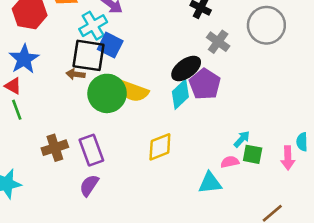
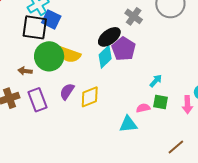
brown arrow: (75, 74) -> (25, 71), moved
cyan arrow: (242, 139) -> (156, 81), moved
purple semicircle: (89, 185) -> (67, 91), moved

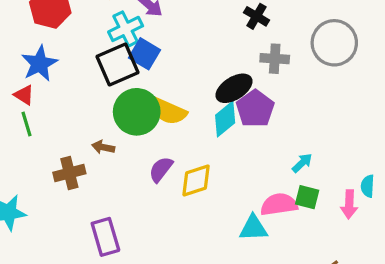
gray cross: (134, 16) -> (275, 59), turned -36
black square: (35, 27) -> (118, 65), turned -36
brown arrow: (25, 71) -> (103, 147), moved
purple rectangle: (37, 100) -> (105, 237), moved
pink semicircle: (143, 108) -> (279, 204), size x1.6

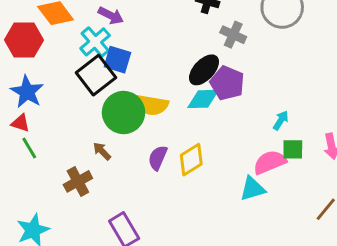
gray cross: (275, 59) -> (233, 35), turned 35
cyan diamond: (225, 119) -> (203, 99), turned 52
brown arrow: (103, 147) -> (102, 151), turned 48

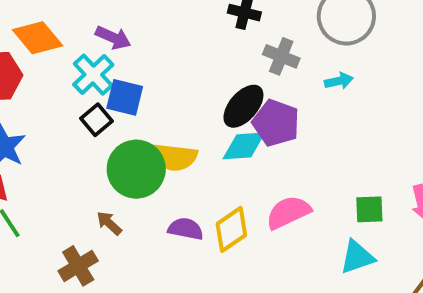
black square: (96, 75) -> (96, 120), size x0.6
cyan arrow: (281, 120) -> (339, 81), moved, turned 48
purple semicircle: (158, 158) -> (186, 229), turned 80
pink semicircle: (270, 162) -> (288, 212), moved
cyan triangle: (252, 189) -> (357, 257), moved

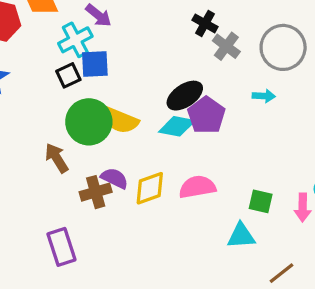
gray cross: (281, 56) -> (226, 46), moved
blue square: (125, 97) -> (95, 64), turned -32
brown arrow: (109, 223) -> (57, 158), size x1.4
brown cross: (78, 266) -> (96, 192), moved

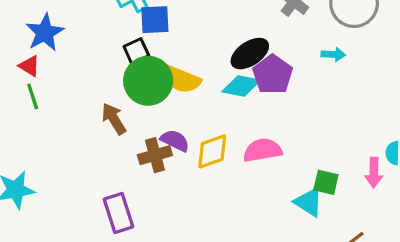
black square: (68, 75) -> (136, 51), moved
green square: (261, 201) -> (326, 182), moved
cyan triangle: (241, 236) -> (309, 202), turned 36

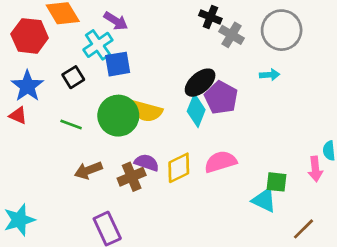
black square: (136, 51) -> (73, 77), moved
cyan diamond: (241, 86) -> (196, 110), turned -72
green line: (33, 96) -> (71, 125), moved, turned -45
brown arrow: (114, 119) -> (88, 170), moved, turned -72

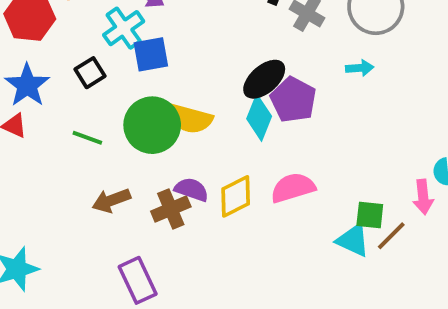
brown line: (304, 229) -> (391, 236), moved

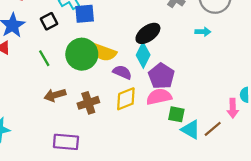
purple pentagon: (293, 100) -> (161, 76), moved
green line: (87, 138) -> (44, 58), turned 35
purple semicircle: (192, 189) -> (122, 72), moved
green square: (370, 215) -> (176, 114), moved
purple rectangle: (138, 280) -> (66, 142), turned -65

